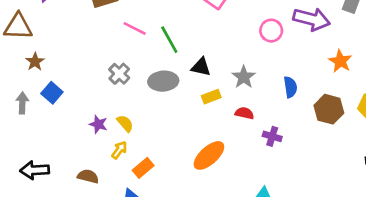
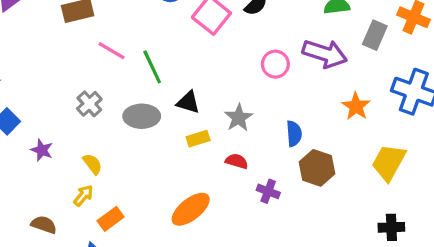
brown hexagon: (329, 109) -> (317, 168), moved
purple star: (98, 124) -> (42, 150), moved

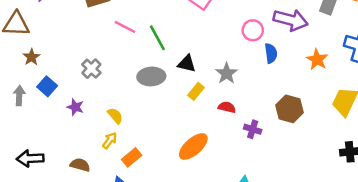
gray cross: (89, 104) -> (91, 69), moved
blue semicircle: (294, 134) -> (271, 53), moved
yellow rectangle: (198, 139) -> (196, 91), turned -30

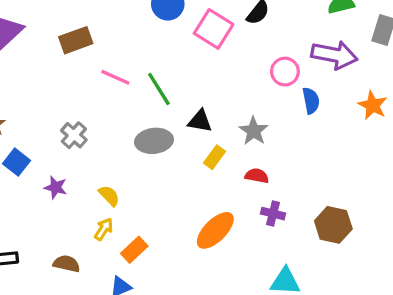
brown hexagon: (290, 109) -> (333, 225), moved
purple cross: (253, 129) -> (273, 214), moved

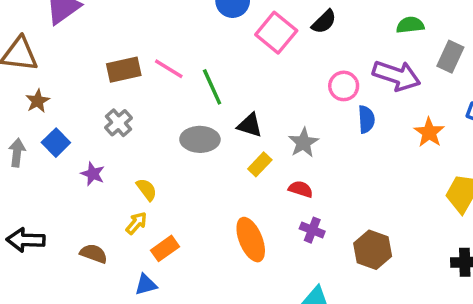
brown rectangle: (76, 40) -> (124, 70), moved
orange ellipse: (215, 230) -> (251, 240), turned -75

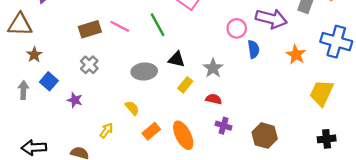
green line: (212, 87) -> (158, 25), moved
yellow semicircle: (147, 190) -> (132, 108), moved
orange rectangle: (165, 248) -> (151, 131), moved

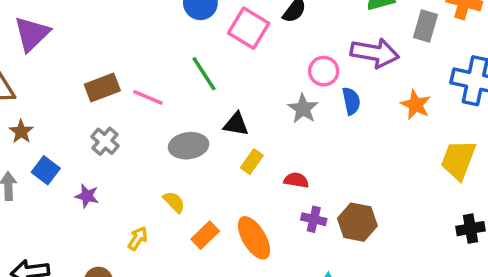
pink line: (120, 26) -> (148, 97), moved
gray star: (213, 68) -> (303, 109), moved
brown hexagon: (265, 136) -> (357, 222), moved

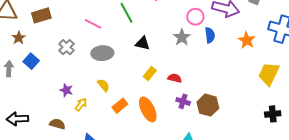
brown rectangle: (102, 88) -> (41, 15), moved
gray ellipse: (189, 146) -> (102, 53), moved
yellow rectangle: (252, 162) -> (150, 73), moved
purple star: (87, 196) -> (66, 90), moved

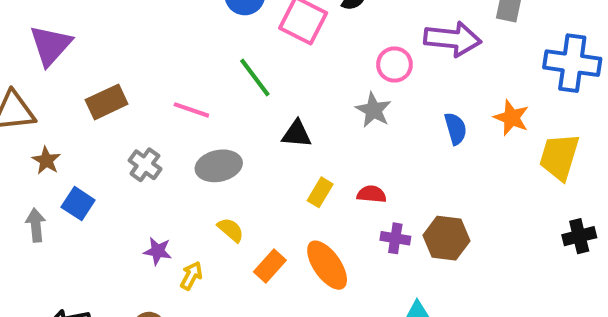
brown rectangle: (41, 15) -> (107, 102), moved
blue semicircle: (210, 35) -> (456, 129), moved
orange star: (247, 40) -> (511, 118), moved

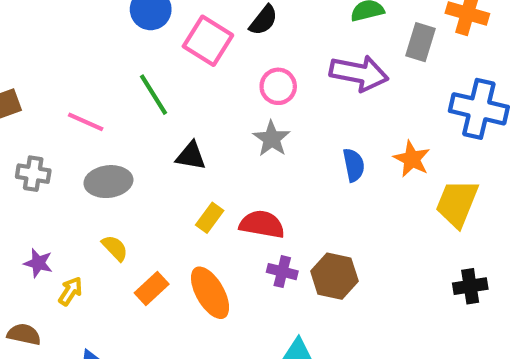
pink circle: (394, 65) -> (278, 86), moved
gray cross: (145, 165) -> (33, 174), turned -32
red semicircle: (372, 194) -> (262, 224), size x1.5

